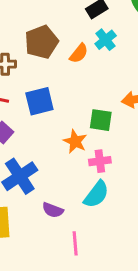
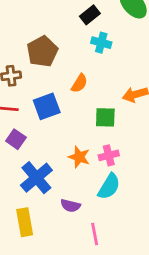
cyan cross: (106, 40) -> (101, 43), turned -30
orange semicircle: (79, 53) -> (79, 83), moved
orange star: (75, 141) -> (79, 157), moved

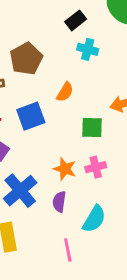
cyan semicircle: (109, 186) -> (94, 219), moved
purple semicircle: (70, 206) -> (59, 202), moved, turned 84
pink line: (95, 234) -> (68, 250), moved

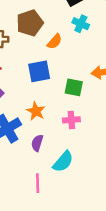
orange semicircle: (65, 92) -> (54, 41), moved
blue square: (31, 116) -> (39, 71), moved
orange star: (65, 169) -> (36, 111), moved

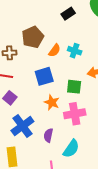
cyan cross: (81, 24) -> (75, 51), moved
orange star: (36, 111) -> (52, 102), moved
pink cross: (71, 120) -> (75, 114), size x1.5

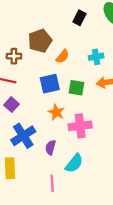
black rectangle: (68, 14) -> (79, 18), turned -32
cyan cross: (75, 51) -> (96, 57), moved, turned -32
green square: (74, 87) -> (76, 88), moved

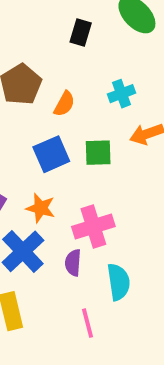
orange star: (56, 112) -> (41, 208), moved
pink cross: (80, 126) -> (93, 226), moved
cyan semicircle: (74, 163) -> (118, 282), turned -36

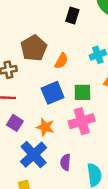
pink cross: (93, 226) -> (82, 121), moved

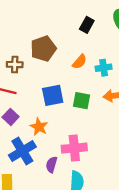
orange semicircle: (61, 61) -> (80, 62), moved
pink cross: (82, 121) -> (74, 148), moved

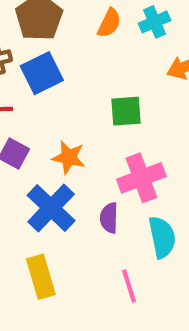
blue square: (53, 95) -> (42, 73), moved
green square: (81, 101) -> (126, 111), moved

